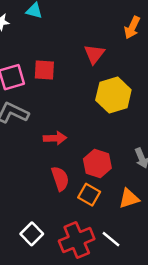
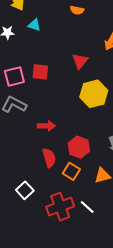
white square: (32, 234) -> (25, 190), moved

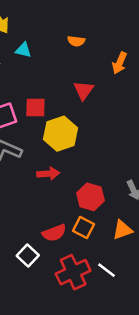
orange semicircle: (77, 10) -> (76, 41), moved
yellow hexagon: (94, 94) -> (60, 134), moved
red semicircle: (49, 158) -> (54, 233), moved, turned 90

